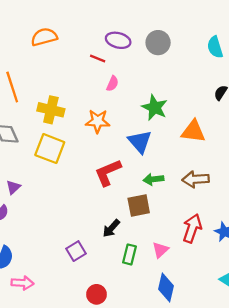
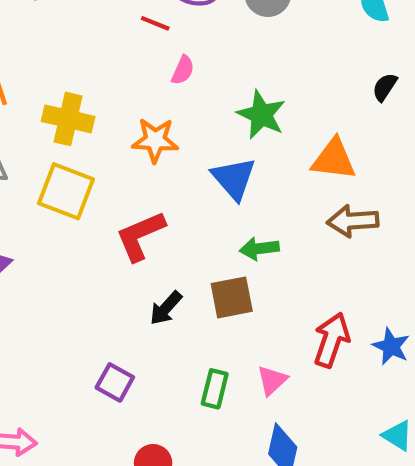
red L-shape: (108, 172) -> (140, 236), moved
brown arrow: (196, 179) -> (353, 221), moved
black arrow: (111, 228) -> (166, 308), moved
purple square: (76, 251) -> (115, 382), turned -30

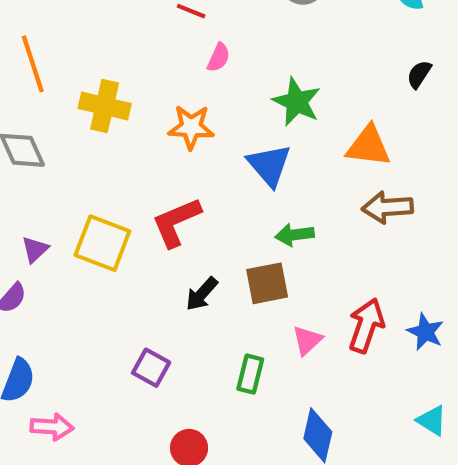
yellow square: (66, 191) -> (102, 243), moved
pink triangle: (272, 380) -> (307, 340), moved

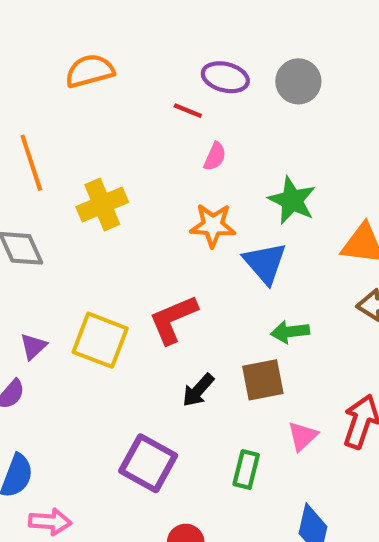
yellow cross: (105, 106) -> (102, 204), turned -36
orange star: (191, 127) -> (213, 225), moved
purple square: (151, 368) -> (148, 463), size x1.5

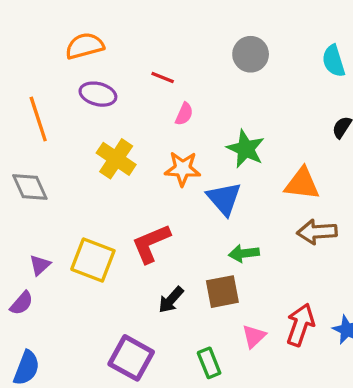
purple ellipse: (225, 77) -> (98, 94), moved
yellow cross: (102, 204) -> (116, 159), moved, turned -33
green rectangle: (246, 470) -> (209, 363), turned -36

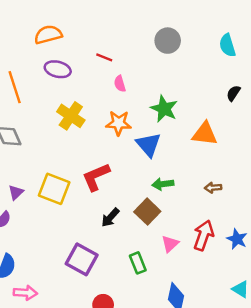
pink semicircle: (184, 114) -> (120, 84), turned 140
brown arrow: (317, 232) -> (213, 188), moved, size x0.6
brown square: (222, 292) -> (147, 212), turned -35

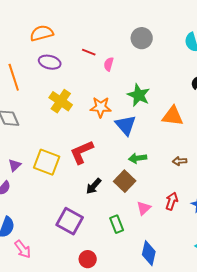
pink semicircle: (120, 84) -> (109, 64), moved, turned 32
red arrow: (203, 235) -> (172, 201), size x0.7
pink arrow: (25, 293) -> (23, 249), turned 48

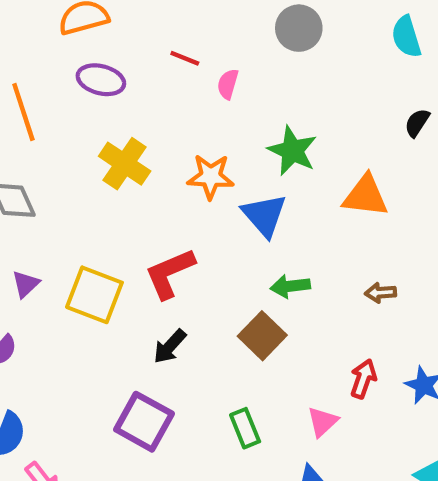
purple triangle: (15, 165) -> (26, 284), moved
black arrow: (94, 186) -> (170, 346), moved
pink triangle: (144, 208) -> (322, 422), moved

